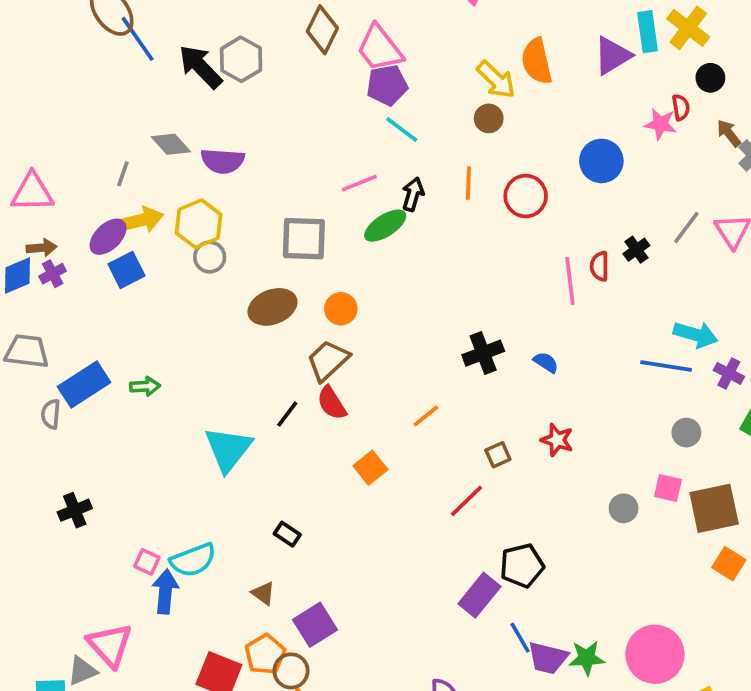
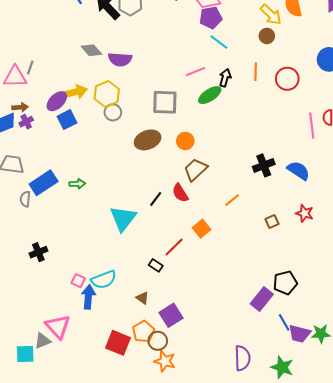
gray line: (123, 174) -> (30, 68), moved
brown trapezoid: (328, 360) -> (195, 169), moved
blue semicircle: (546, 362) -> (298, 171), size x1.6
red line: (466, 501) -> (174, 247), moved

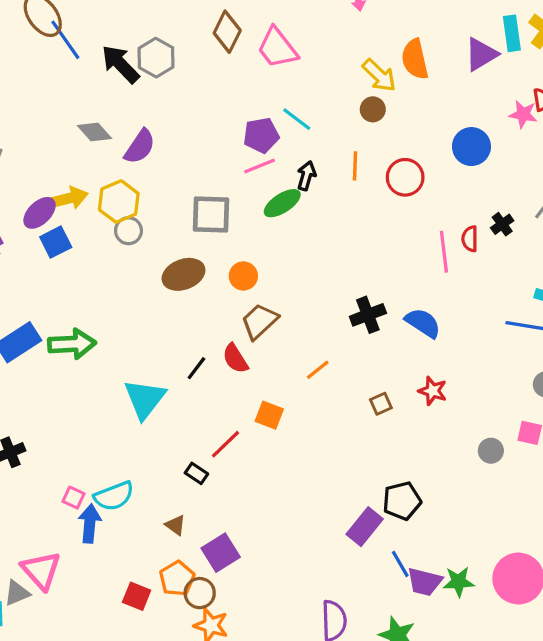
purple pentagon: (211, 18) -> (261, 135), moved
purple semicircle: (120, 59) -> (140, 147), turned -60
green arrow: (77, 184) -> (72, 344), size x1.8
orange square: (202, 229) -> (269, 415), turned -30
red square: (118, 343) -> (137, 596), size x0.7

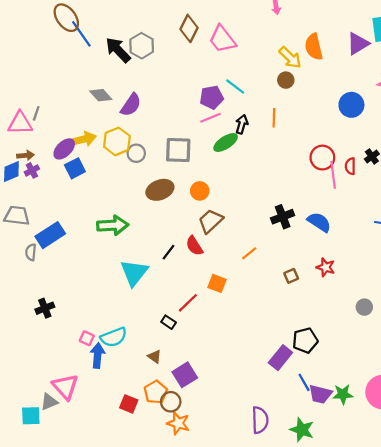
red circle: (405, 177) -> (322, 158), moved
gray circle: (128, 231) -> (136, 153), moved
green arrow: (72, 344) -> (113, 225), moved

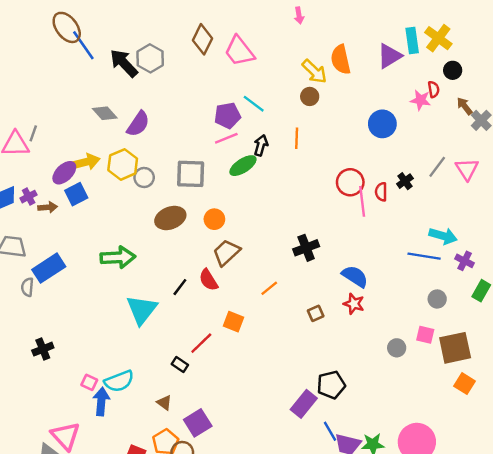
brown arrow: (25, 155) -> (48, 207), moved
blue semicircle: (319, 222) -> (355, 276), moved

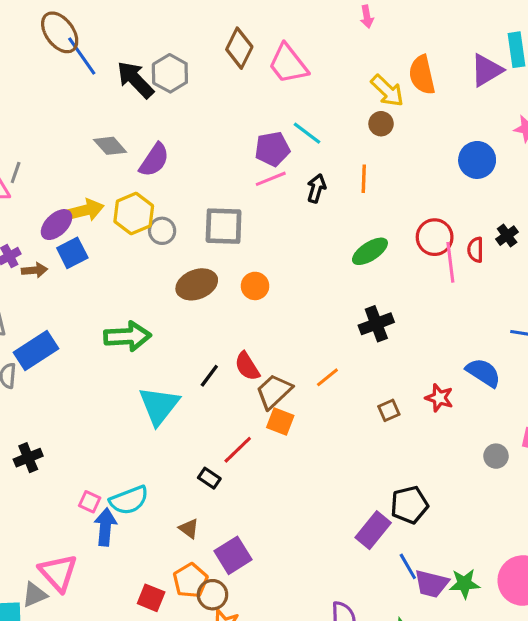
green ellipse: (243, 166) -> (370, 251), moved
brown trapezoid: (226, 253) -> (274, 391), moved
blue semicircle: (355, 276) -> (483, 373), moved

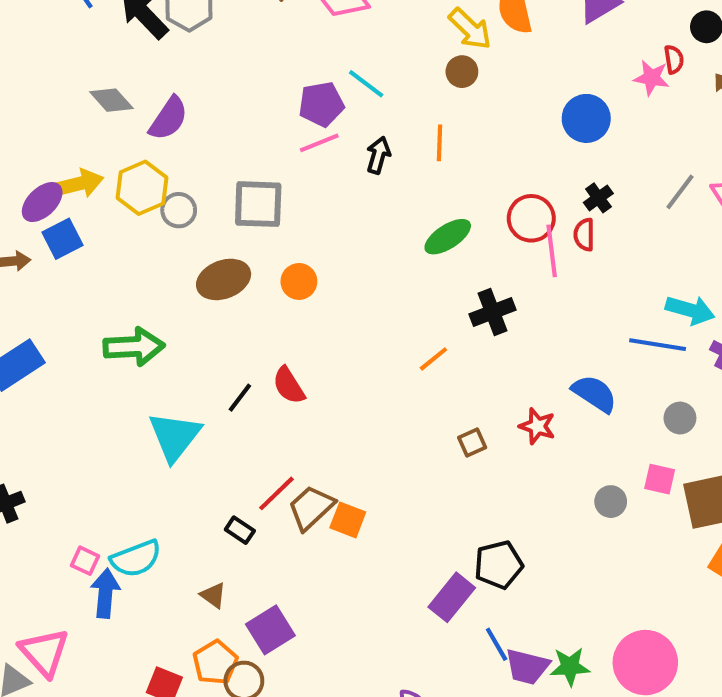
black cross: (507, 236) -> (598, 198), moved
black cross: (376, 324) -> (492, 312), moved
orange line: (327, 377) -> (433, 359), moved
brown trapezoid: (274, 391) -> (311, 508), moved
orange square: (280, 421) -> (348, 520), moved

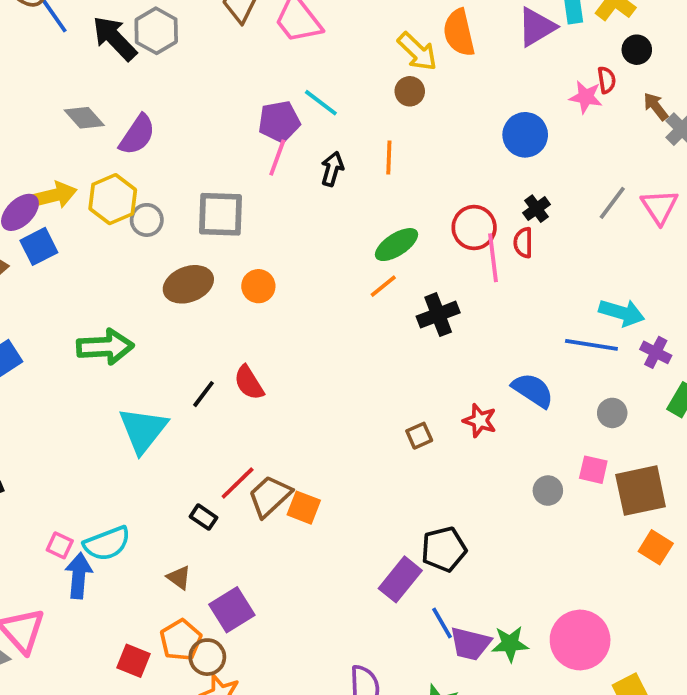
pink line: (319, 143) -> (277, 158), turned -48
orange line: (433, 359) -> (383, 286), moved

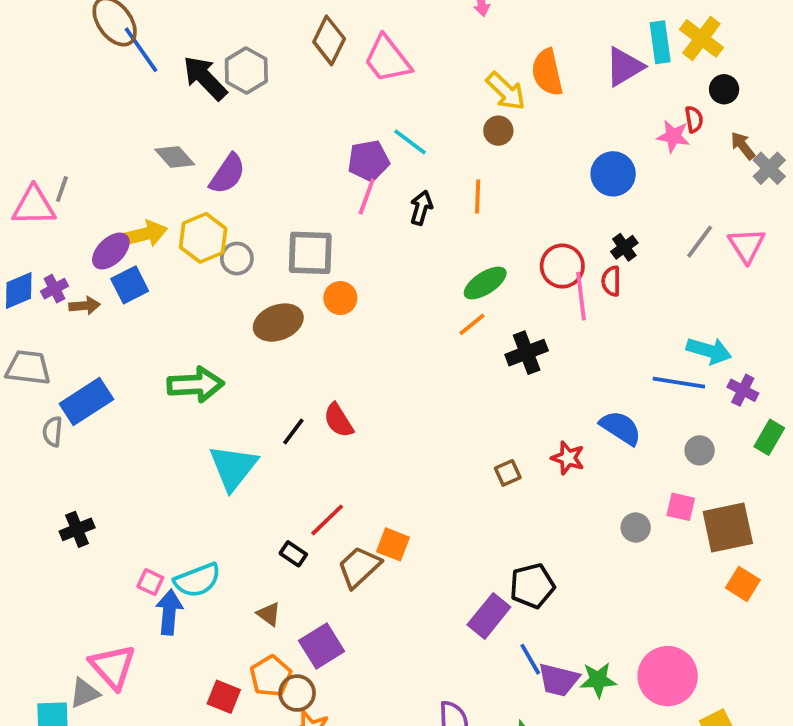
orange circle: (258, 286) -> (340, 298), moved
brown trapezoid: (270, 496) -> (359, 567), moved

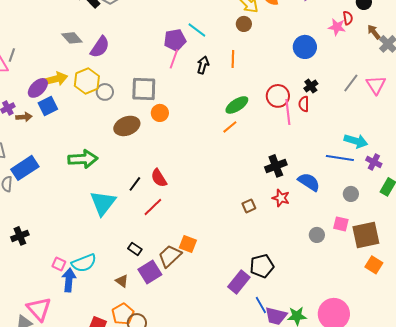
black cross: (527, 353) -> (276, 166), moved
red line: (327, 520) -> (153, 207), moved
purple square: (322, 646) -> (150, 272), moved

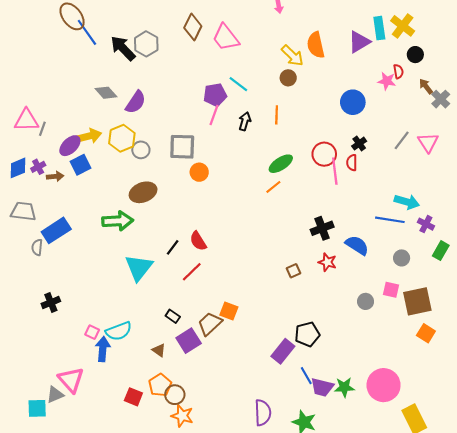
gray line: (12, 55) -> (42, 129), moved
brown ellipse: (127, 126) -> (143, 192), moved

